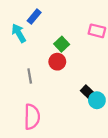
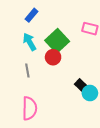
cyan arrow: (19, 33) -> (30, 42), moved
green square: (62, 44) -> (57, 41), size x1.6

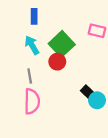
blue rectangle: (32, 15) -> (34, 16), turned -40
pink semicircle: (30, 108) -> (32, 101), moved

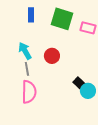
green square: (62, 44) -> (62, 19), moved, turned -30
cyan arrow: (32, 45) -> (25, 51), moved

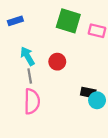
blue rectangle: (31, 15) -> (15, 21), moved, turned 72
black rectangle: (80, 84) -> (88, 93), turned -32

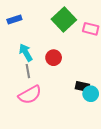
green square: (68, 21) -> (64, 20), turned 30
pink semicircle: (32, 101) -> (30, 95), turned 60

